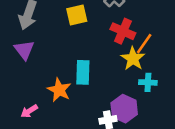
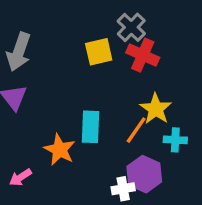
yellow square: (77, 15) -> (99, 52), moved
red cross: (123, 31) -> (143, 55), moved
orange line: (144, 44) -> (136, 130), moved

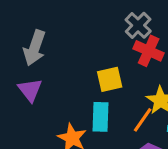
yellow square: (99, 52) -> (110, 79), moved

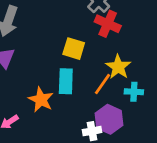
yellow square: (110, 79) -> (74, 49), turned 30

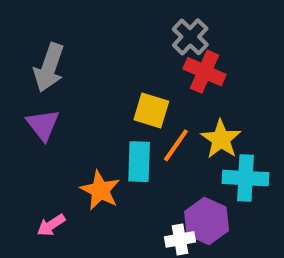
orange line: (102, 84) -> (176, 145), moved
cyan cross: (134, 92) -> (245, 178), size x1.5

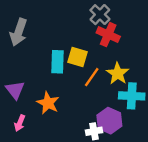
purple triangle: (43, 125) -> (15, 90), moved
cyan rectangle: (139, 162) -> (57, 62), moved
pink arrow: (51, 225) -> (20, 123), turned -35

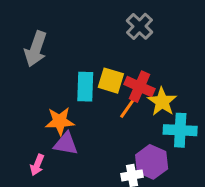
red cross: (108, 35) -> (140, 87), moved
purple triangle: (15, 90) -> (66, 144), moved, turned -42
orange star: (48, 103) -> (60, 121), moved, turned -30

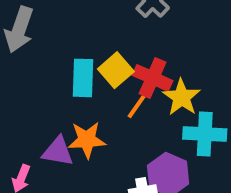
yellow square: (111, 81) -> (116, 70), turned 32
orange star: (60, 121) -> (87, 140), moved

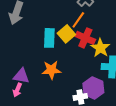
orange line: (139, 103) -> (78, 20), moved
purple triangle: (58, 151) -> (21, 76), moved

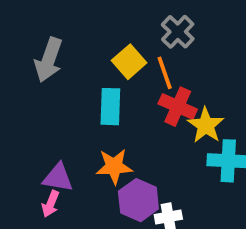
orange line: (78, 20) -> (165, 73), turned -54
yellow square: (66, 34) -> (129, 62), moved
purple hexagon: (93, 88) -> (138, 200), moved

